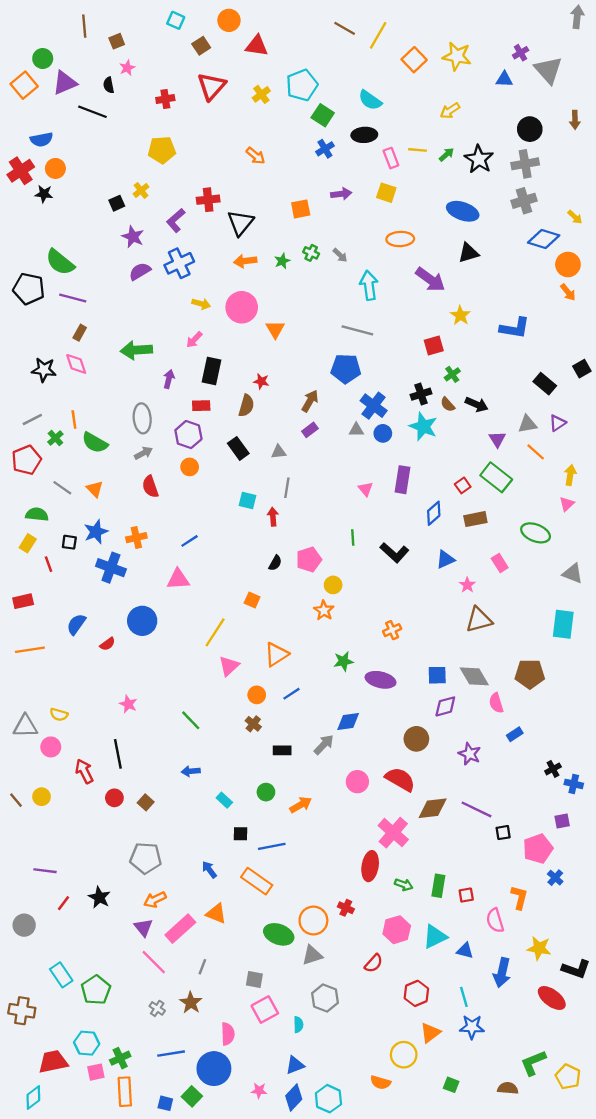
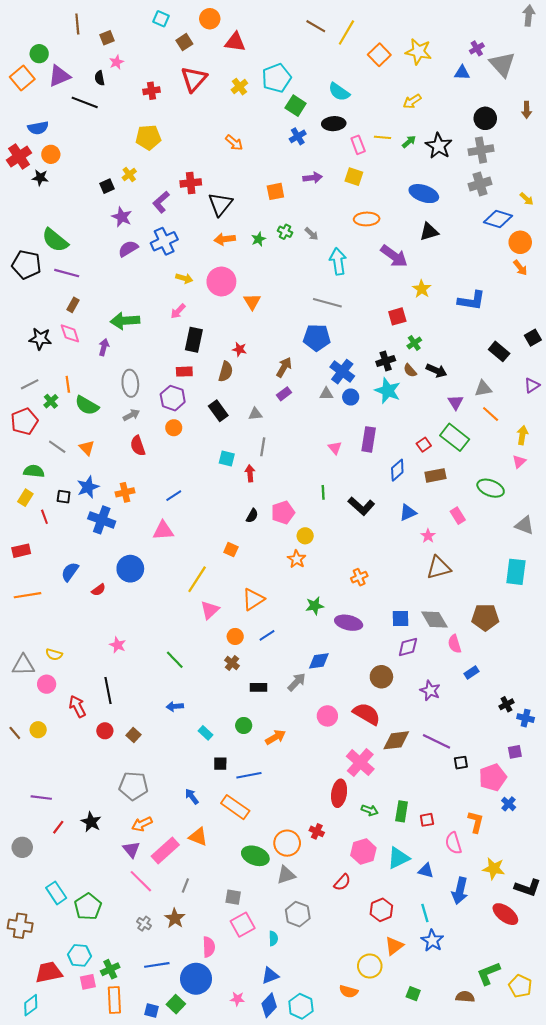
purple arrow: (169, 379) -> (104, 347), moved
purple triangle: (558, 423) -> (532, 385), moved
blue star: (472, 1027) -> (432, 941), turned 30

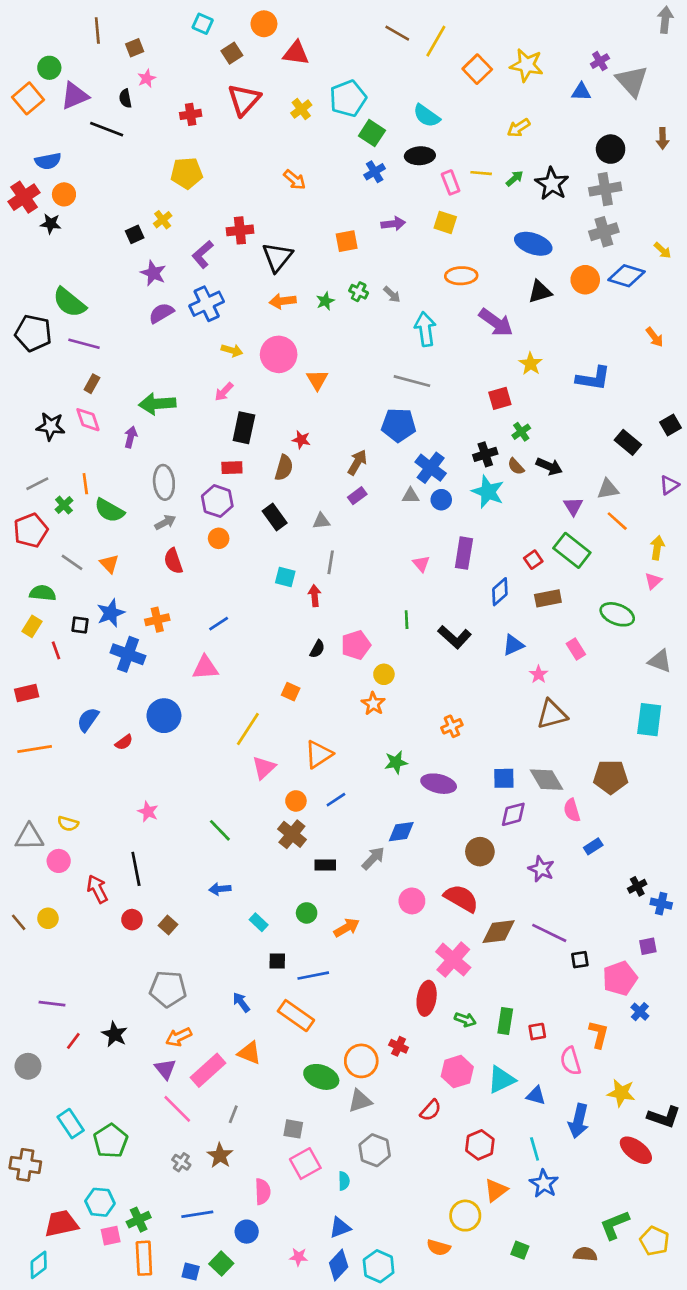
orange circle: (520, 242) -> (585, 280), moved
brown cross: (232, 663) -> (292, 834), size x1.5
blue circle: (196, 979) -> (247, 1232), size x0.6

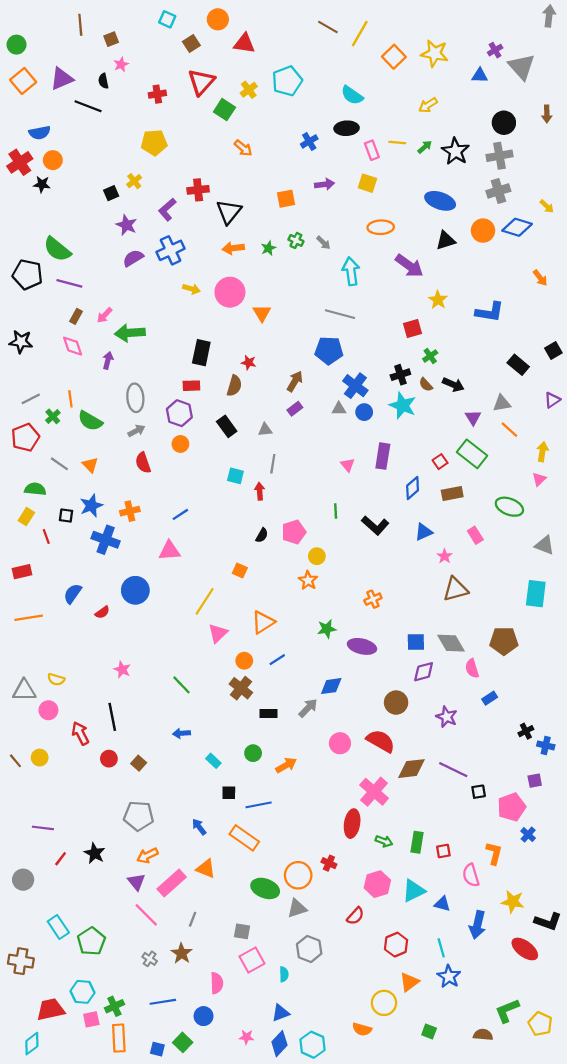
green circle: (49, 68) -> (17, 45), moved
green square: (372, 133) -> (224, 110), moved
pink arrow: (224, 392) -> (105, 315), moved
black star: (51, 426) -> (21, 342), moved

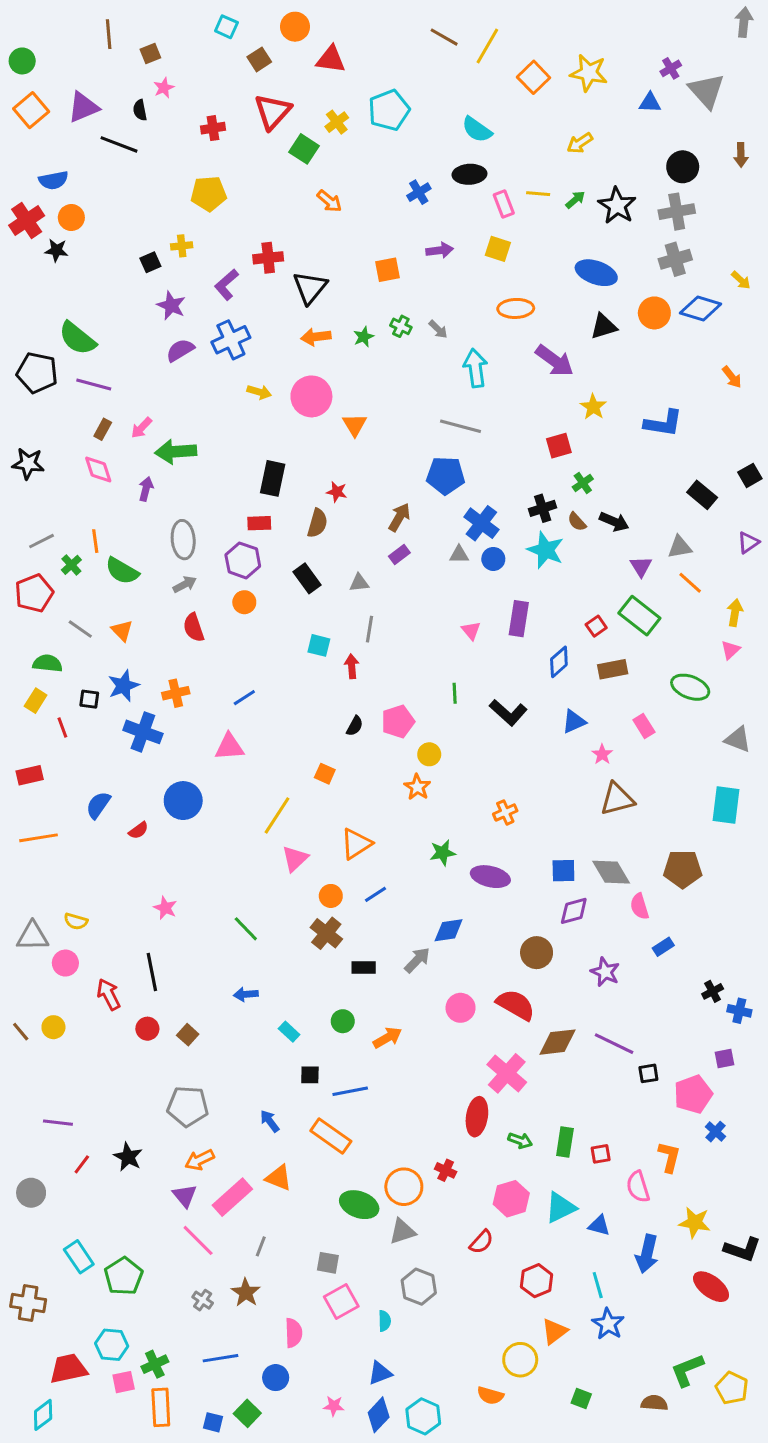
yellow cross: (134, 181) -> (182, 246), turned 32

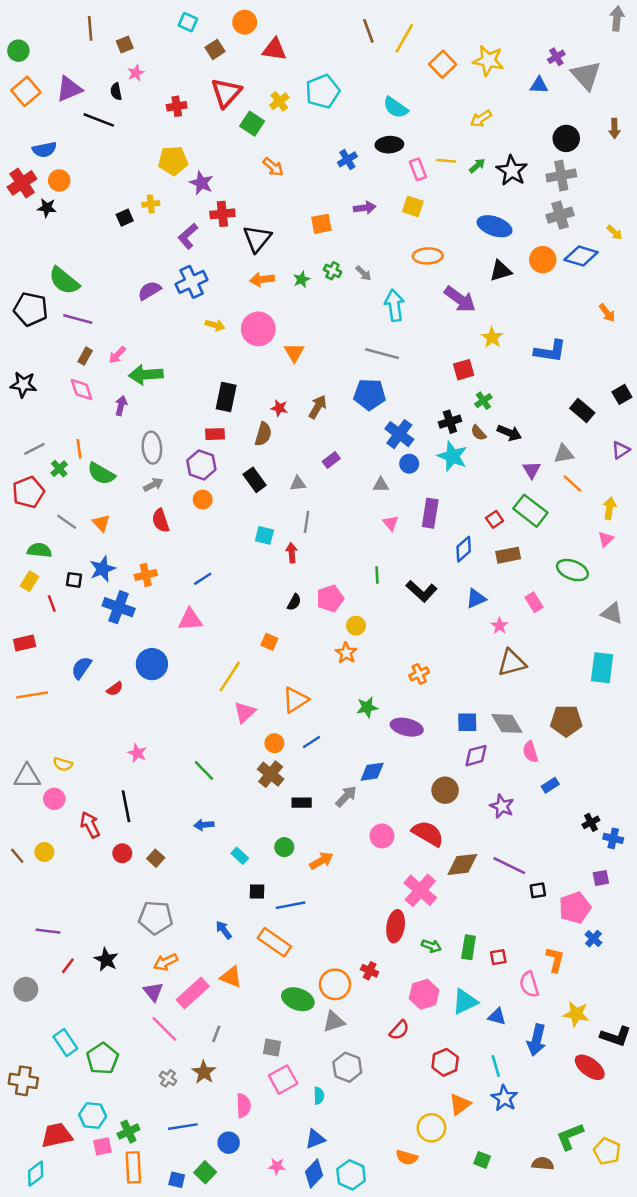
brown line: (444, 37) -> (368, 31), turned 40
purple star: (171, 305) -> (201, 183), moved
brown arrow: (399, 517) -> (318, 407), moved
gray triangle: (459, 554) -> (381, 485), moved

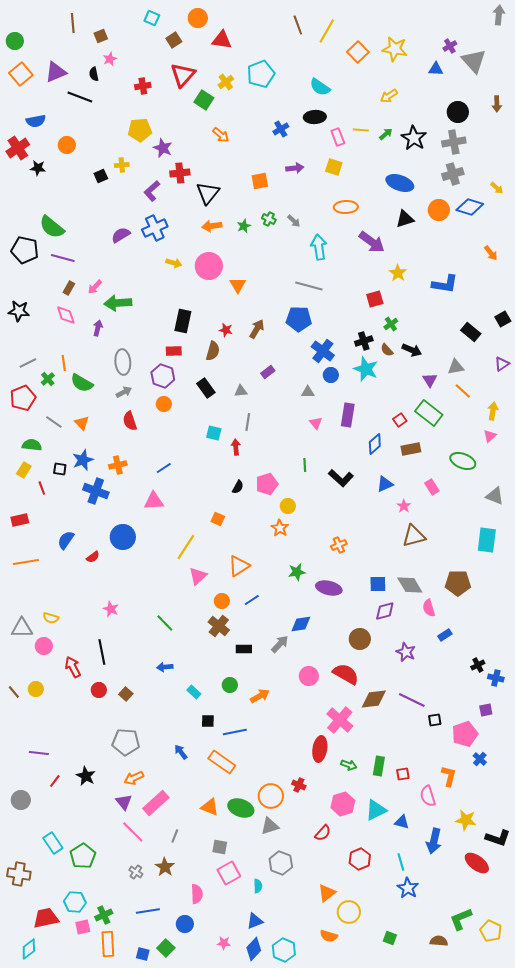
orange circle: (59, 180) -> (67, 145), moved
orange triangle: (231, 977) -> (210, 807), moved
orange triangle: (460, 1104) -> (327, 893), moved

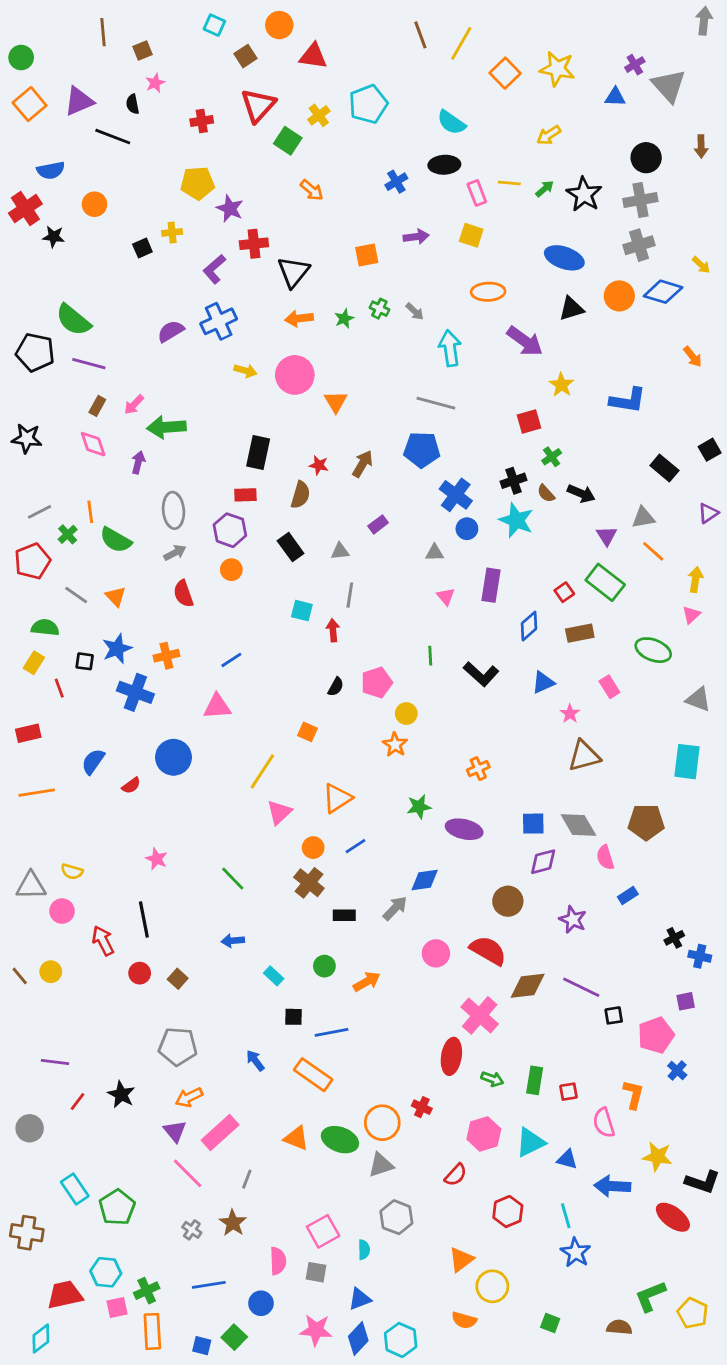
blue arrow: (434, 841) -> (612, 1186), turned 80
gray square: (220, 847) -> (316, 1272), moved
pink star: (224, 943) -> (316, 1330), size x1.6

